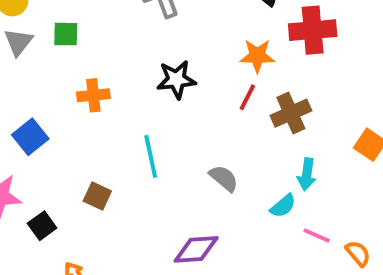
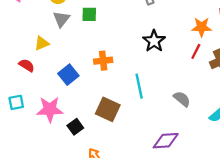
black star: (176, 79) -> (154, 41), turned -30
orange cross: (93, 95) -> (103, 61), moved
brown square: (97, 196) -> (108, 109), size x1.5

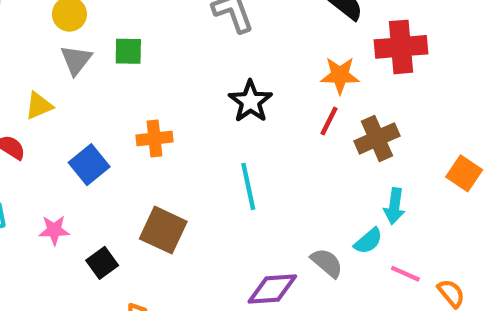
cyan line: (139, 86) -> (248, 186), moved
gray semicircle: (182, 99) -> (327, 263), moved
pink star: (50, 109) -> (54, 230), size x0.6

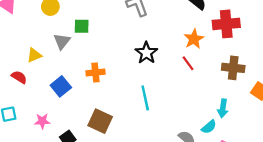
gray triangle: (76, 60) -> (62, 41), moved
orange star: (340, 75) -> (194, 39), turned -30
red line: (329, 121) -> (188, 63), turned -63
brown cross: (377, 138) -> (233, 68), moved, turned 30

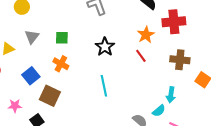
green square: (82, 26) -> (62, 38), moved
orange cross: (95, 72) -> (61, 64), turned 35
brown square: (100, 121) -> (50, 96), moved

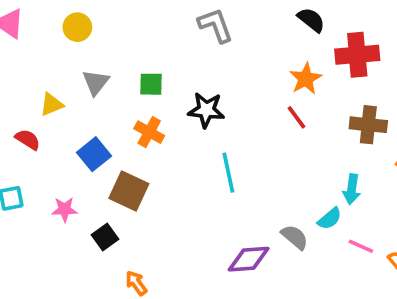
black star: (105, 47) -> (206, 110), moved, turned -30

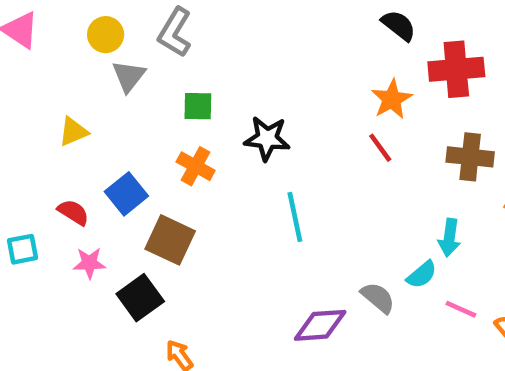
gray L-shape: (215, 25) -> (175, 32), moved, turned -129
gray triangle: (96, 82) -> (129, 76), moved
red semicircle: (28, 139) -> (73, 212), moved
black square: (105, 237) -> (140, 298), size x1.4

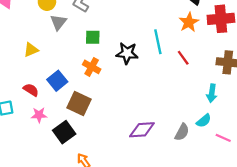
orange star: (392, 99) -> (189, 22), moved
cyan line: (295, 217) -> (158, 42), moved
cyan arrow: (449, 238) -> (212, 93), moved
gray semicircle: (378, 298) -> (182, 132), turned 78
purple diamond: (320, 325) -> (142, 130), moved

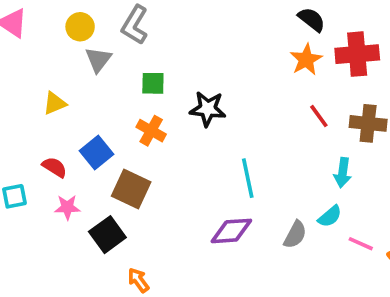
cyan line: (158, 42) -> (248, 178), moved
red line: (183, 58) -> (319, 116), moved

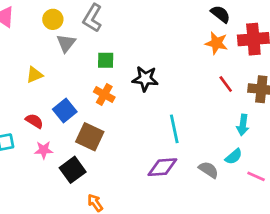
orange star: (306, 60) -> (216, 43), turned -30
gray semicircle: (295, 235) -> (209, 170), turned -84

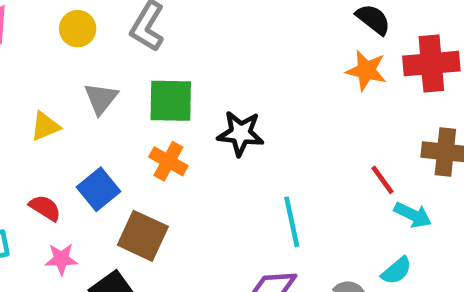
gray triangle: (66, 43) -> (101, 98), moved
green square: (106, 60) -> (171, 101), size x1.5
red line: (226, 84) -> (383, 180), moved
cyan arrow: (243, 125) -> (413, 215), turned -72

